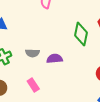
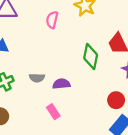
pink rectangle: (33, 85) -> (53, 112), moved

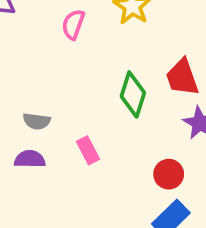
purple semicircle: (61, 84) -> (30, 159), moved
pink rectangle: (53, 112) -> (88, 150), moved

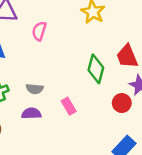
pink semicircle: (73, 24) -> (39, 31), moved
red circle: (169, 174) -> (122, 103), moved

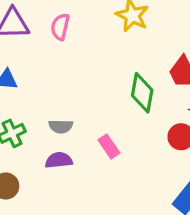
pink semicircle: (39, 31) -> (60, 27), moved

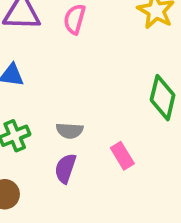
purple semicircle: (59, 160) -> (65, 168), turned -68

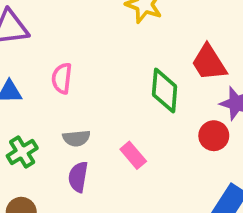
pink semicircle: (75, 19) -> (62, 78), moved

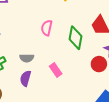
pink semicircle: (62, 78) -> (47, 28), moved

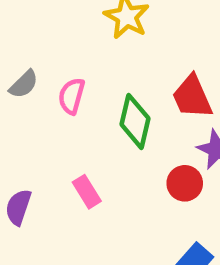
gray semicircle: (27, 58) -> (24, 84), moved, turned -48

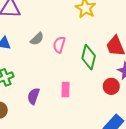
pink rectangle: (87, 192) -> (65, 89), turned 32

